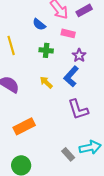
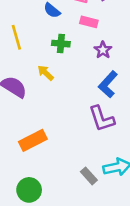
blue L-shape: (71, 76) -> (108, 84), moved
yellow arrow: (46, 82) -> (46, 73), moved

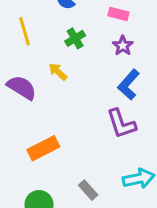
pink rectangle: (89, 22) -> (118, 14), moved
green cross: (61, 44) -> (75, 38), turned -36
gray rectangle: (89, 176) -> (88, 190), moved

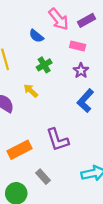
purple L-shape: (121, 124) -> (58, 140), moved
gray rectangle: (88, 190) -> (43, 177), moved

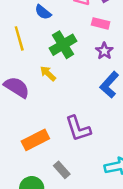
blue semicircle: (36, 36) -> (43, 12), moved
green cross: (44, 65) -> (63, 45), size x1.5

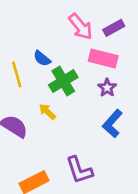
blue semicircle: (43, 12) -> (42, 58), moved
pink rectangle: (101, 23) -> (103, 58), size x1.5

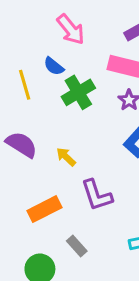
pink arrow: (81, 27) -> (71, 29), moved
yellow arrow: (47, 112) -> (66, 157), moved

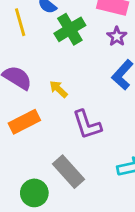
orange rectangle: (45, 209) -> (24, 122), moved
gray rectangle: (77, 246) -> (68, 172), size x1.6

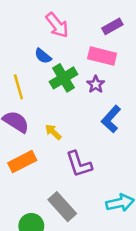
yellow line: (20, 22) -> (18, 87), moved
purple star: (117, 36) -> (96, 84), moved

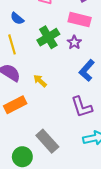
blue semicircle: (43, 56) -> (17, 18), moved
purple L-shape: (79, 164) -> (82, 107), moved

